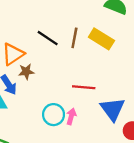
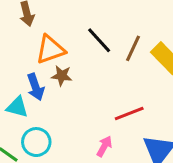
red line: (84, 87) -> (129, 113), turned -40
cyan circle: (54, 115) -> (36, 142), moved

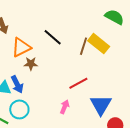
brown line: (133, 48) -> (83, 46), moved
blue arrow: (36, 87) -> (17, 84), moved

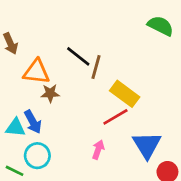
yellow rectangle: (99, 44) -> (125, 94), moved
brown line: (83, 46) -> (96, 67), moved
orange triangle: (21, 47) -> (36, 72), turned 35

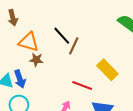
yellow rectangle: (125, 94) -> (107, 70), moved
red line: (115, 117) -> (82, 86), turned 42

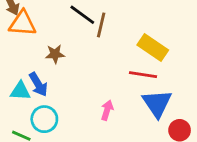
orange triangle: (29, 42) -> (22, 23), moved
red line: (82, 86) -> (143, 75), moved

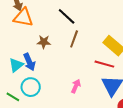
brown line: (101, 25) -> (74, 39), moved
cyan triangle: (20, 91) -> (16, 65), turned -49

